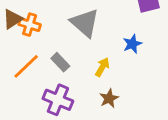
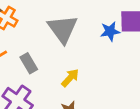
blue star: (132, 44) -> (110, 31), moved

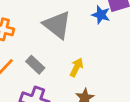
blue star: (110, 31) -> (101, 15), turned -30

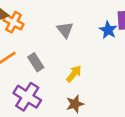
gray triangle: (57, 25) -> (65, 30), size x0.6

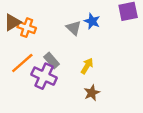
blue star: (108, 30) -> (92, 21), moved
purple cross: (27, 97) -> (44, 76), moved

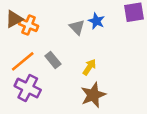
purple cross: (44, 76) -> (28, 88), moved
brown star: (92, 93) -> (93, 95), size x1.5

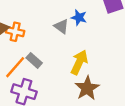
gray rectangle: (53, 60) -> (34, 60), moved
yellow arrow: (89, 67) -> (79, 62), size x1.5

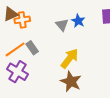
orange cross: (15, 32) -> (22, 20), turned -35
brown star: (87, 88) -> (71, 82), turned -30

